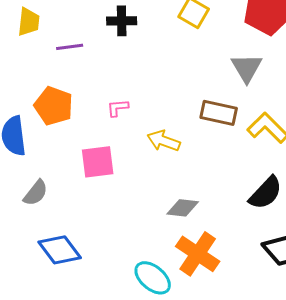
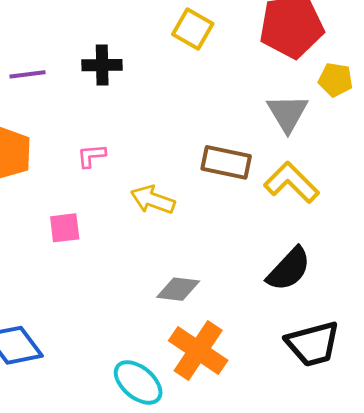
black cross: (122, 21) -> (102, 65), moved
gray triangle: (247, 68) -> (287, 113), moved
pink square: (98, 162) -> (65, 228), size x0.7

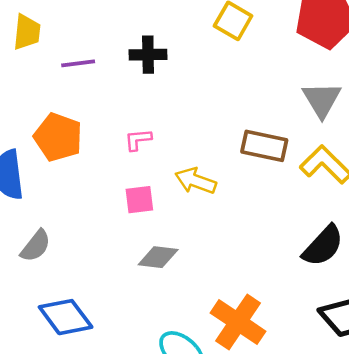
pink square: (65, 228) -> (139, 200), moved
gray diamond: (178, 289) -> (158, 257), moved

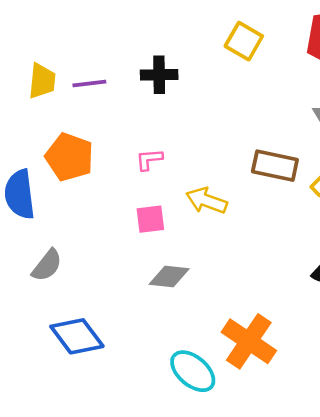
yellow trapezoid: (27, 32) -> (42, 81), moved

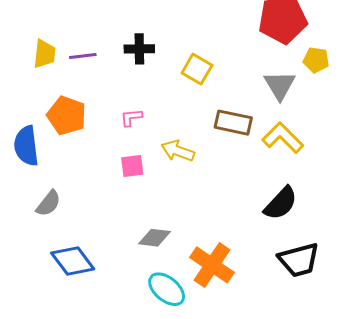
yellow square: (244, 41) -> (197, 69), moved
gray diamond: (169, 277) -> (154, 238), moved

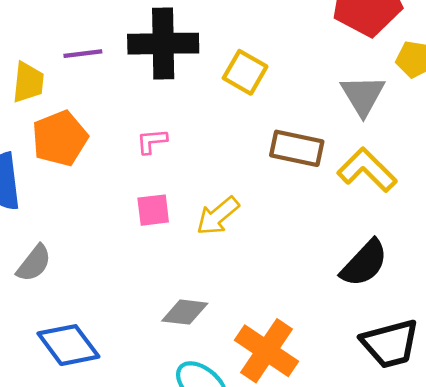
black cross: (139, 49) -> (163, 44), size x1.6
yellow trapezoid: (44, 54) -> (28, 82), moved
orange pentagon: (67, 116) -> (60, 138), turned 30
yellow arrow: (178, 151) -> (218, 216), moved, turned -60

